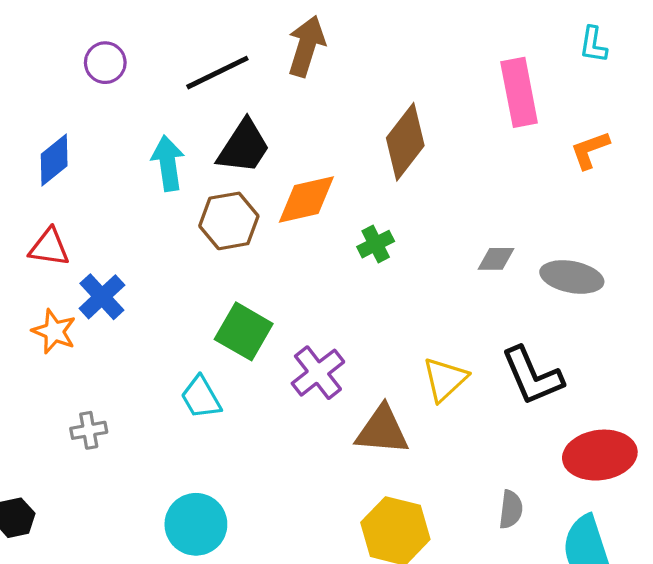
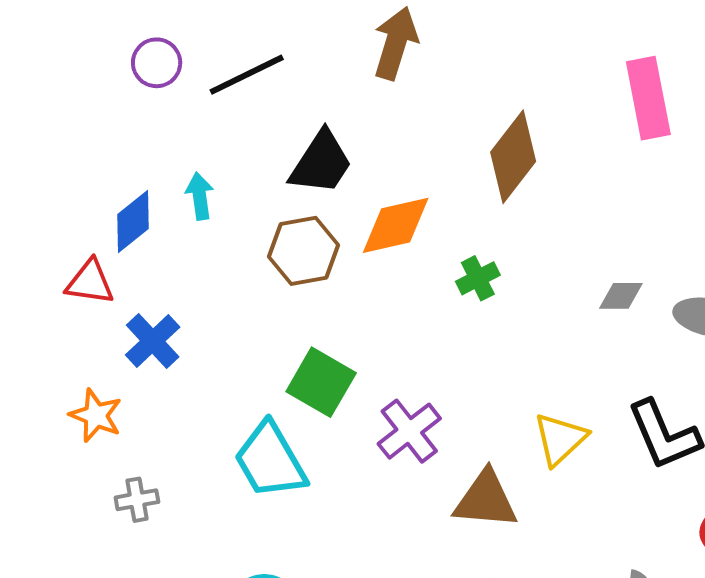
black line: (217, 73) -> (247, 75), moved
blue diamond: (54, 160) -> (133, 221), moved
cyan arrow: (168, 163) -> (200, 196), moved, size x0.7
orange star: (54, 331) -> (96, 415), moved
cyan trapezoid: (201, 397) -> (270, 461), size x1.5

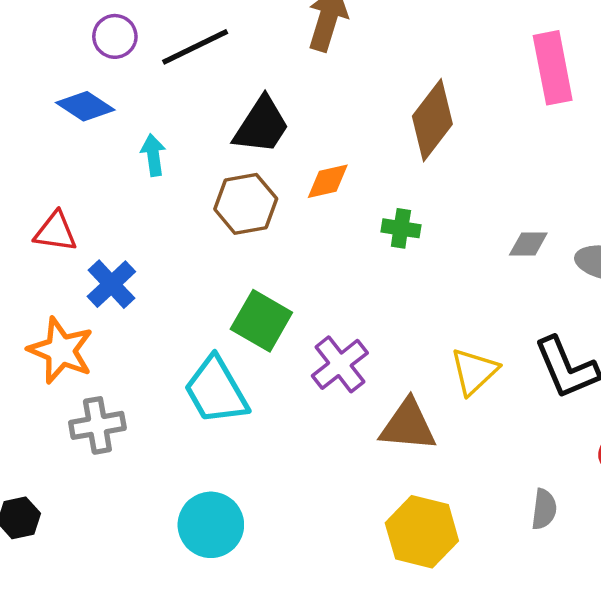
blue diamond: (133, 221) -> (85, 106), moved, turned 72
orange diamond: (396, 225) -> (328, 181), size x0.7
green cross: (478, 278) -> (401, 228), turned 36
orange star: (96, 415) -> (61, 350), size x1.4
gray cross: (137, 500) -> (97, 425), size x1.4

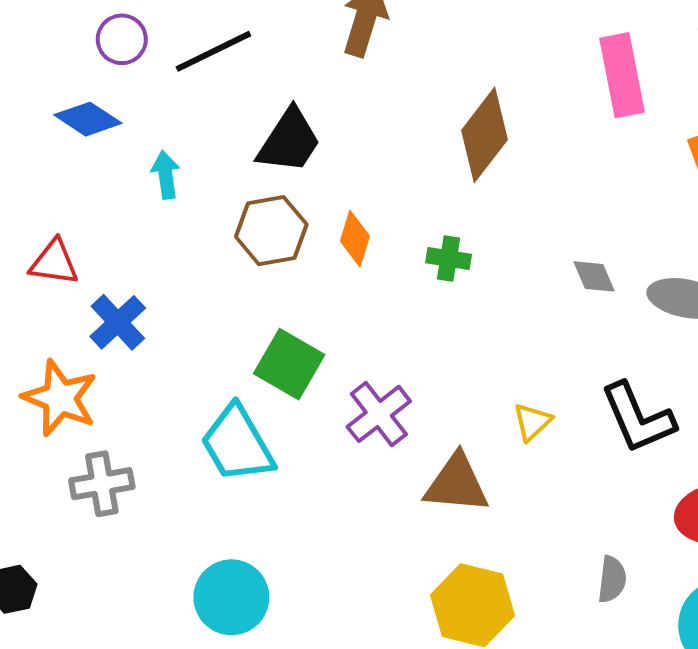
orange diamond: (328, 181) -> (355, 239), moved, turned -60
gray diamond: (528, 244) -> (594, 276), turned 66
yellow triangle: (474, 371) -> (532, 422), size x0.7

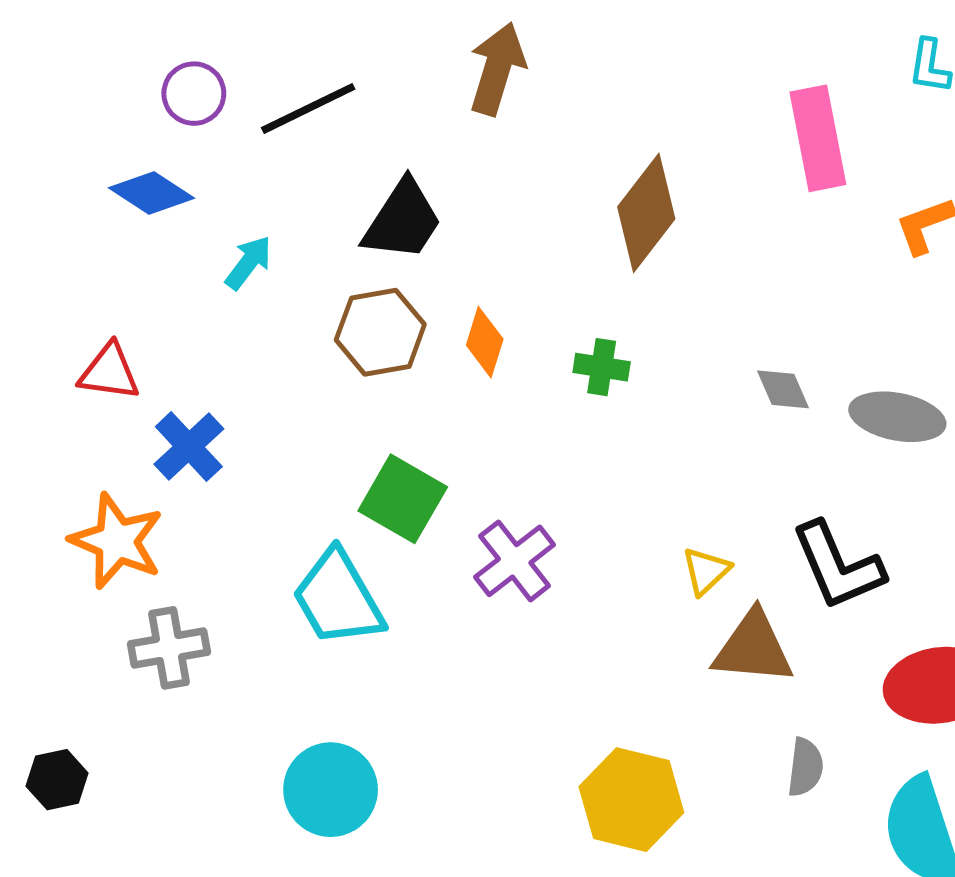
cyan arrow: (166, 175) -> (249, 263), turned 45
brown triangle: (457, 484) -> (753, 648), moved

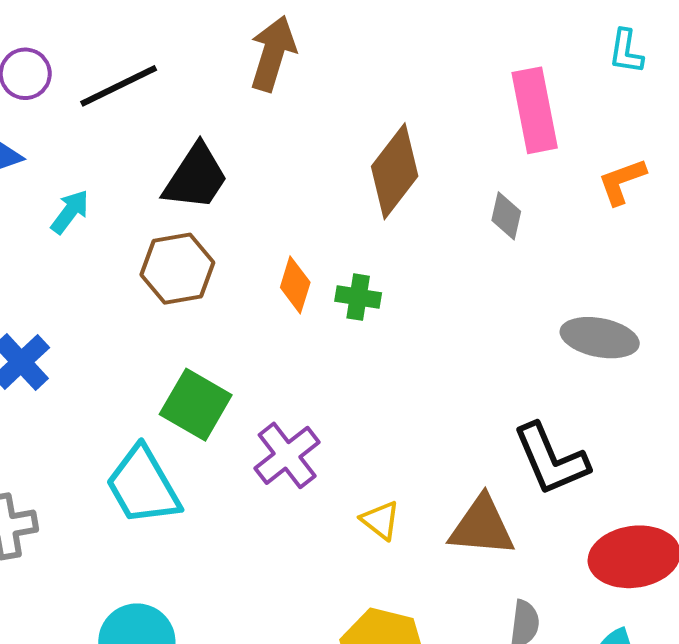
orange diamond: (485, 342) -> (295, 285), moved
gray diamond: (783, 389) -> (506, 216), moved, turned 36
yellow triangle: (706, 571) -> (380, 520), moved, turned -39

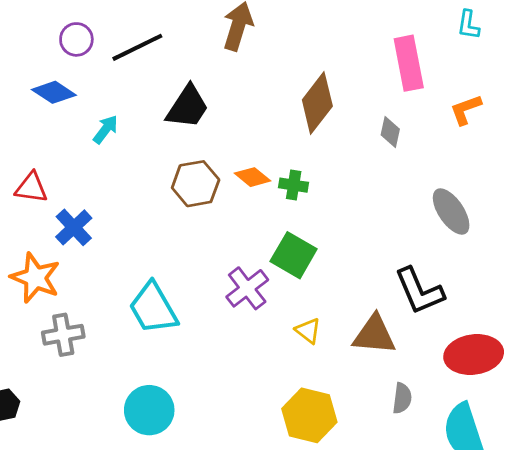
brown hexagon: (177, 269) -> (196, 184), moved
orange diamond: (295, 285) -> (252, 177), turned -68
gray ellipse: (600, 338) -> (451, 212), turned 45
green square: (196, 405) -> (294, 255), moved

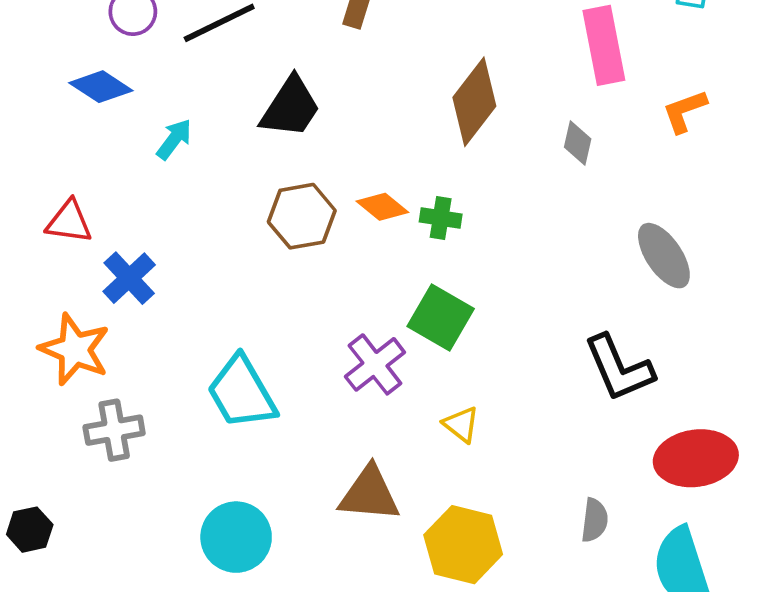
brown triangle: (374, 335) -> (369, 494), moved

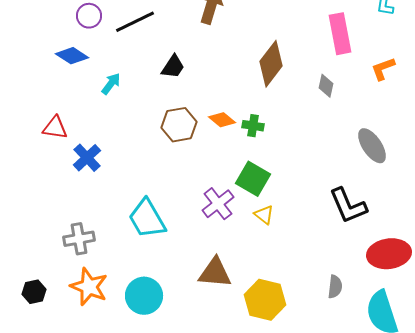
black trapezoid: (290, 107) -> (173, 67), size x0.7
orange star: (75, 349) -> (89, 287), moved
yellow triangle: (461, 424) -> (264, 215), moved

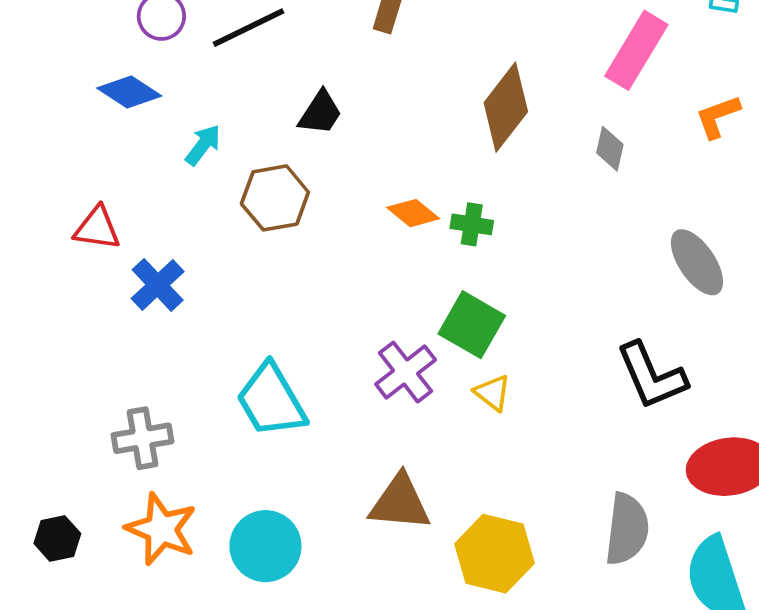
pink rectangle: (340, 34) -> (636, 50), turned 42
brown hexagon: (179, 125) -> (275, 198), moved
gray semicircle: (335, 287) -> (627, 529), size x1.6

